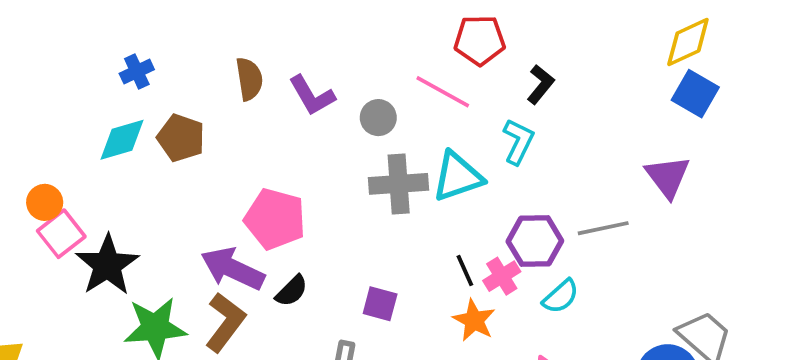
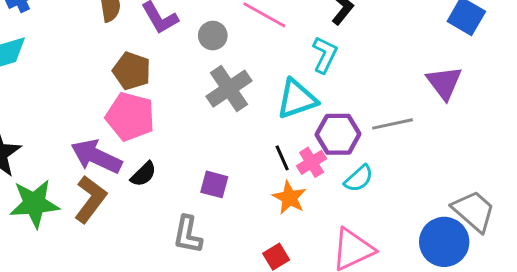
brown pentagon: (181, 138) -> (132, 71), moved
cyan triangle: (458, 177) -> (297, 99), moved
gray cross: (399, 184) -> (229, 89), turned -30

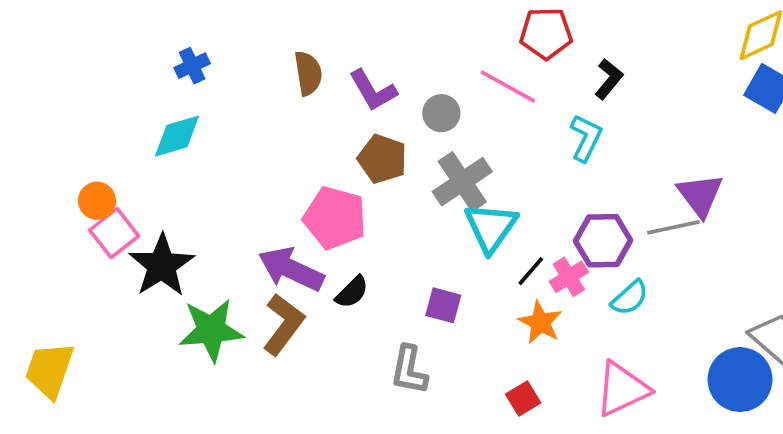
brown pentagon: (132, 71) -> (382, 159), moved
purple triangle: (444, 83) -> (700, 195), moved
cyan triangle: (297, 99) -> (491, 227), moved, turned -36
black line: (282, 158) -> (531, 271), turned 65

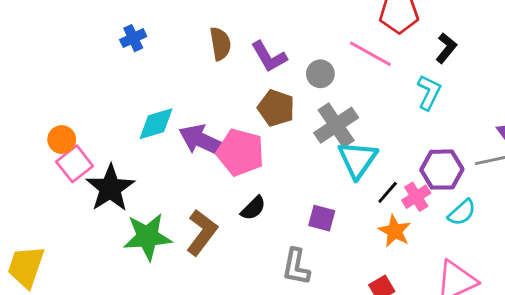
cyan diamond: (177, 136) -> (156, 124), moved
purple arrow: (291, 269) -> (203, 141), moved

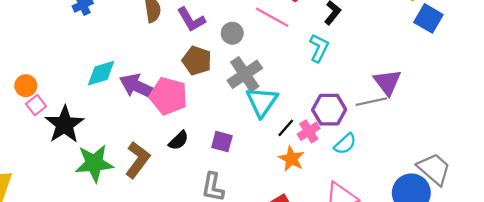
pink square: (75, 164) -> (36, 105), size x0.7
purple square: (322, 218) -> (222, 142), moved

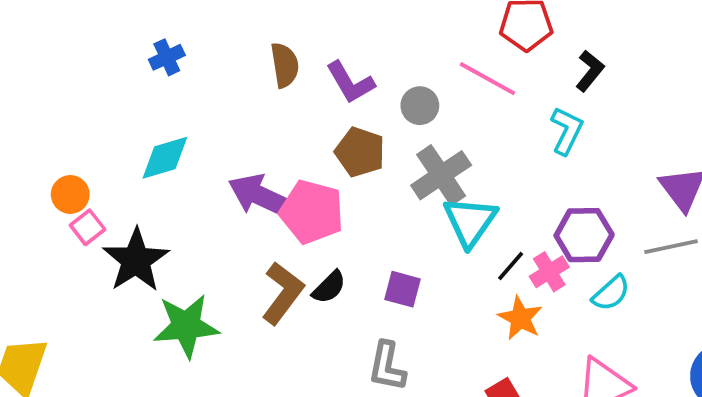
cyan diamond: (101, 73) -> (165, 158), moved
gray line: (371, 102) -> (671, 247), moved
brown L-shape: (138, 160) -> (283, 293), moved

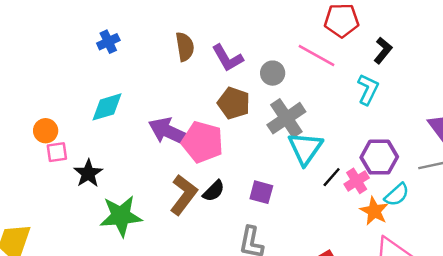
pink square: (88, 227) -> (57, 152), turned 30
black star: (136, 260) -> (88, 173), size x0.7
orange star: (520, 318) -> (374, 211), moved

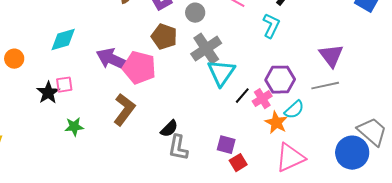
pink square: (57, 152) -> (64, 85), moved
black semicircle: (214, 191) -> (169, 129), moved
purple square: (261, 192) -> (226, 145), moved
green star: (121, 216) -> (74, 127), size x0.6

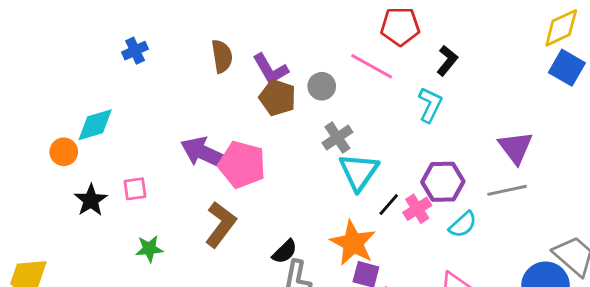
brown pentagon: (164, 37) -> (278, 98), moved
cyan diamond: (63, 40) -> (95, 125), moved
gray cross: (206, 49) -> (337, 138), size x0.7
black star: (48, 93) -> (91, 200), moved
orange star: (276, 123) -> (353, 243), moved, size x1.4

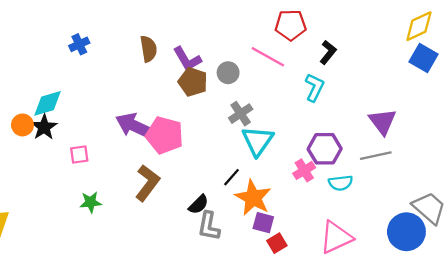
black star: (91, 200) -> (44, 127), moved
black line: (389, 205) -> (231, 177), moved
cyan semicircle: (463, 224) -> (341, 183), turned 35

